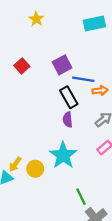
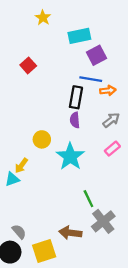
cyan rectangle: (94, 23) -> (79, 36), moved
purple square: (62, 65) -> (96, 55), moved
black rectangle: (69, 97) -> (76, 97), turned 40
yellow circle: (35, 169) -> (42, 139), moved

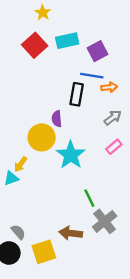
cyan rectangle: (79, 36) -> (67, 41), moved
red square: (28, 65) -> (35, 45), moved, size x1.5
purple semicircle: (75, 120) -> (57, 119), moved
yellow circle: (42, 139) -> (42, 137), size x1.5

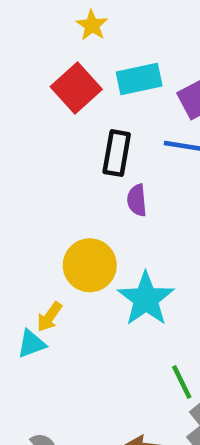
black rectangle: (77, 94) -> (117, 153), moved
purple semicircle: (57, 119) -> (137, 200), moved

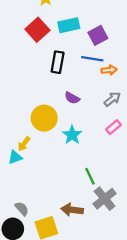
purple semicircle: (137, 200) -> (72, 98), moved, turned -56
cyan star: (146, 299) -> (72, 135), size x0.7

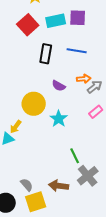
purple square: (98, 35) -> (78, 18), moved, turned 30
orange arrow: (109, 70) -> (84, 79), moved
gray semicircle: (22, 209) -> (27, 185), moved

